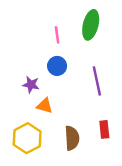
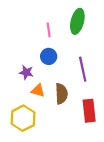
red rectangle: (104, 129) -> (89, 111), size x1.5
brown semicircle: (72, 138) -> (61, 94), moved

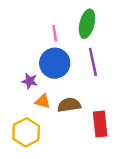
blue circle: (49, 56) -> (55, 63), size x1.6
purple line: (83, 69) -> (93, 62), moved
brown semicircle: (61, 94) -> (69, 105), turned -96

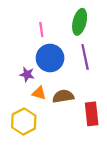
pink line: (55, 33) -> (41, 30), moved

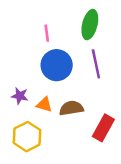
purple star: (27, 74) -> (20, 96), moved
red rectangle: (92, 114) -> (103, 128), turned 35

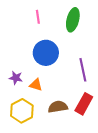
pink line: (47, 33) -> (38, 17), moved
purple line: (96, 64) -> (83, 70), moved
brown semicircle: (71, 108) -> (58, 107), moved

